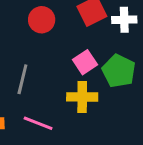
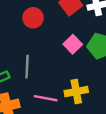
yellow cross: (82, 97) -> (76, 92), moved

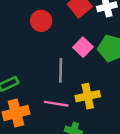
gray line: (27, 67) -> (61, 70), moved

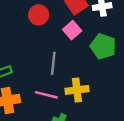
pink square: (83, 47) -> (72, 30), moved

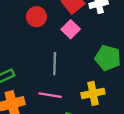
green pentagon: (103, 46) -> (108, 58), moved
yellow cross: (77, 90) -> (93, 93), moved

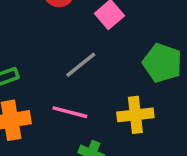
gray line: (55, 64) -> (81, 65), turned 45

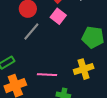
gray line: (81, 65) -> (31, 31), moved

